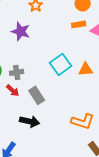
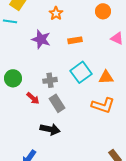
orange rectangle: (79, 24) -> (75, 40), moved
gray cross: (17, 72) -> (50, 80), moved
orange L-shape: (83, 121) -> (103, 105), moved

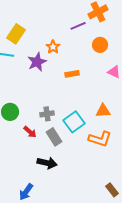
purple star: (41, 39) -> (37, 62), moved, turned 30
cyan square: (81, 72) -> (74, 122), moved

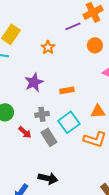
purple star: (37, 62) -> (34, 82), moved
orange rectangle: (72, 74) -> (67, 90), moved
black arrow: (47, 163) -> (48, 178), moved

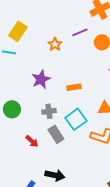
purple line: (73, 26) -> (80, 32), moved
red arrow: (25, 132) -> (32, 141), moved

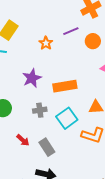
orange rectangle: (74, 87) -> (65, 86), size x1.6
gray rectangle: (56, 134) -> (47, 147), moved

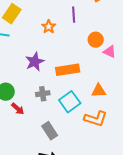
purple line: (71, 31) -> (74, 15), turned -70
orange circle: (93, 41) -> (96, 40), moved
red arrow: (23, 140) -> (18, 109), moved

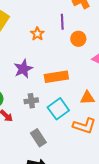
orange circle: (96, 40) -> (78, 39), moved

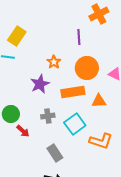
orange star: (37, 34) -> (54, 62), moved
orange circle: (78, 39) -> (87, 68), moved, size x1.5
orange triangle: (87, 98) -> (99, 101), moved

